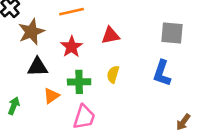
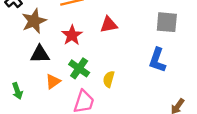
yellow semicircle: (113, 74) -> (109, 79), moved
green cross: (79, 82) -> (79, 68), turned 36
green arrow: (14, 106) -> (17, 91), turned 140

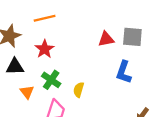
red triangle: (109, 25) -> (106, 39), moved
orange triangle: (53, 81) -> (27, 92), turned -32

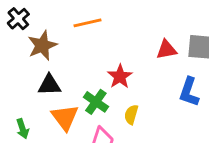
red star: (45, 49) -> (120, 76), moved
orange triangle: (27, 92) -> (65, 117), size x1.5

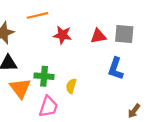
red star: (120, 76) -> (62, 35), moved, turned -30
green cross: (96, 102) -> (44, 76), turned -30

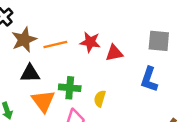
orange line: (38, 15) -> (55, 44), moved
red triangle: (98, 36) -> (114, 53), moved

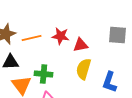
blue L-shape: (149, 79) -> (110, 82), moved
yellow semicircle: (100, 99) -> (84, 69), moved, size x1.5

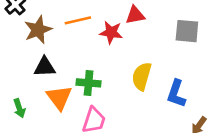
orange line: (32, 38) -> (78, 20), moved
red triangle: (81, 45) -> (135, 15), moved

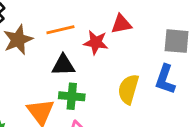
black triangle: (45, 67) -> (63, 65), moved
blue L-shape: (176, 94) -> (165, 79), moved

